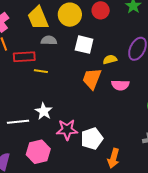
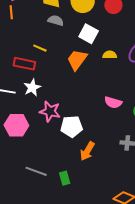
red rectangle: (24, 57) -> (24, 64), moved
orange trapezoid: (92, 79) -> (77, 60), moved
pink semicircle: (120, 85) -> (113, 102), moved

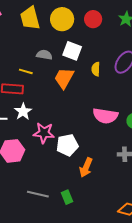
gray semicircle: (56, 21) -> (44, 55), moved
yellow semicircle: (110, 55) -> (96, 69), turned -80
pink semicircle: (113, 102) -> (105, 116), size x1.4

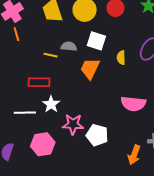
yellow line: (26, 71) -> (51, 55), moved
white pentagon: (67, 145) -> (97, 135), turned 30
orange arrow: (86, 167) -> (134, 155), moved

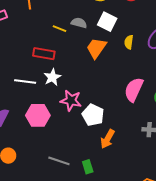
pink semicircle: (133, 104) -> (134, 90), turned 100
orange arrow: (134, 155) -> (108, 139), moved

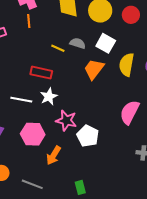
yellow semicircle: (129, 42) -> (127, 65), size x1.6
orange arrow: (108, 139) -> (54, 155), moved
gray line: (59, 161) -> (32, 184), moved

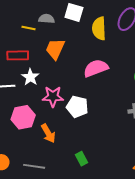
orange trapezoid: (94, 69) -> (55, 49), moved
pink semicircle: (130, 112) -> (96, 68), moved, turned 55
orange arrow: (54, 155) -> (48, 133), turned -48

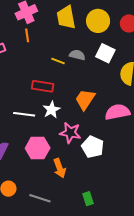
orange trapezoid: (55, 49) -> (85, 99), moved

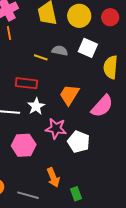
pink semicircle: (117, 112) -> (102, 106), turned 145
orange arrow: (60, 168) -> (53, 178), moved

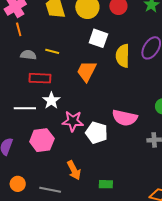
gray semicircle: (60, 51) -> (28, 55), moved
orange trapezoid: (69, 95) -> (87, 71), moved
pink semicircle: (102, 106) -> (125, 118), moved, turned 65
green rectangle: (76, 194) -> (106, 184), moved, turned -64

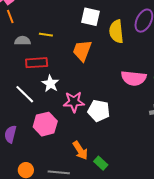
white line: (25, 108) -> (25, 94), turned 50
pink semicircle: (125, 118) -> (134, 78), moved
green rectangle: (106, 184) -> (101, 163), moved, turned 48

